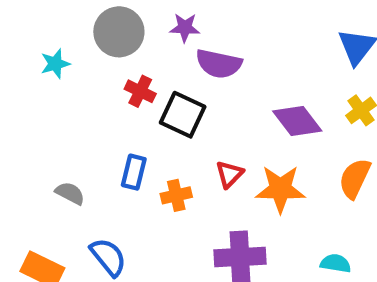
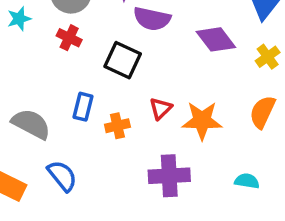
red cross: (140, 91) -> (69, 38), moved
purple diamond: (297, 121) -> (216, 39), moved
gray semicircle: (70, 193) -> (31, 124), size x1.6

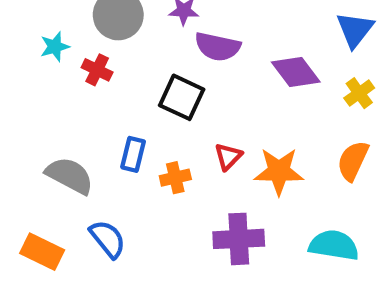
red cross: (69, 38) -> (97, 70), moved
cyan semicircle: (247, 181) -> (334, 245), size x1.6

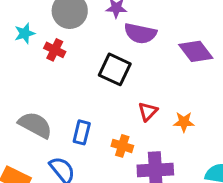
blue rectangle: (133, 154) -> (82, 132), moved
orange star: (279, 171) -> (184, 122), size x0.6
orange cross: (175, 178) -> (122, 146), moved, turned 30

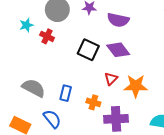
purple semicircle: (140, 33) -> (118, 20), moved
purple diamond: (196, 51) -> (118, 50), moved
orange star: (184, 122) -> (136, 86), size x1.6

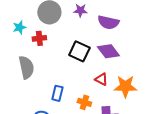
red cross: (47, 36) -> (39, 38), turned -32
red triangle: (111, 79) -> (101, 79), turned -48
gray semicircle: (34, 88) -> (26, 67), moved, turned 50

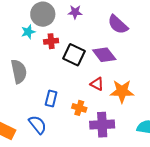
purple semicircle: (108, 22) -> (118, 25), moved, turned 30
cyan star: (19, 27) -> (28, 32), moved
red cross: (39, 38) -> (51, 41), moved

